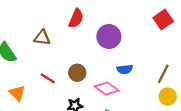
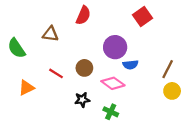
red square: (163, 20) -> (142, 16), moved
purple circle: (109, 37) -> (115, 47), moved
orange triangle: (17, 93) -> (26, 88), turned 49

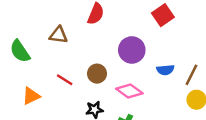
blue semicircle: (130, 65) -> (165, 70), moved

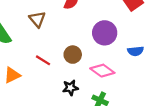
brown triangle: (58, 35) -> (37, 19), turned 42

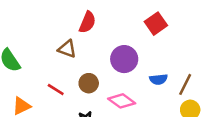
brown triangle: (37, 19) -> (67, 49), moved, turned -30

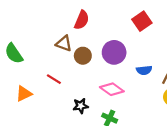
brown circle: (89, 83) -> (83, 56), moved

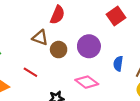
blue semicircle: (144, 70) -> (118, 64), turned 104

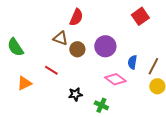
red square: (116, 16) -> (140, 16), moved
pink diamond: (87, 82) -> (115, 79), moved

